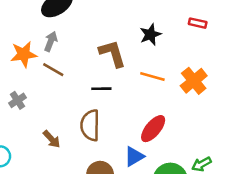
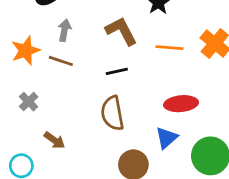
gray arrow: (51, 41) -> (65, 30), moved
red ellipse: (153, 129) -> (181, 104), turned 56
brown arrow: (52, 139) -> (54, 140), moved

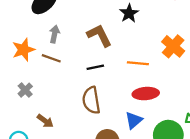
orange line: (169, 48) -> (138, 63), moved

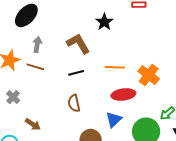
orange cross: (173, 46) -> (149, 75), moved
brown semicircle: (91, 100) -> (74, 103), size x0.7

